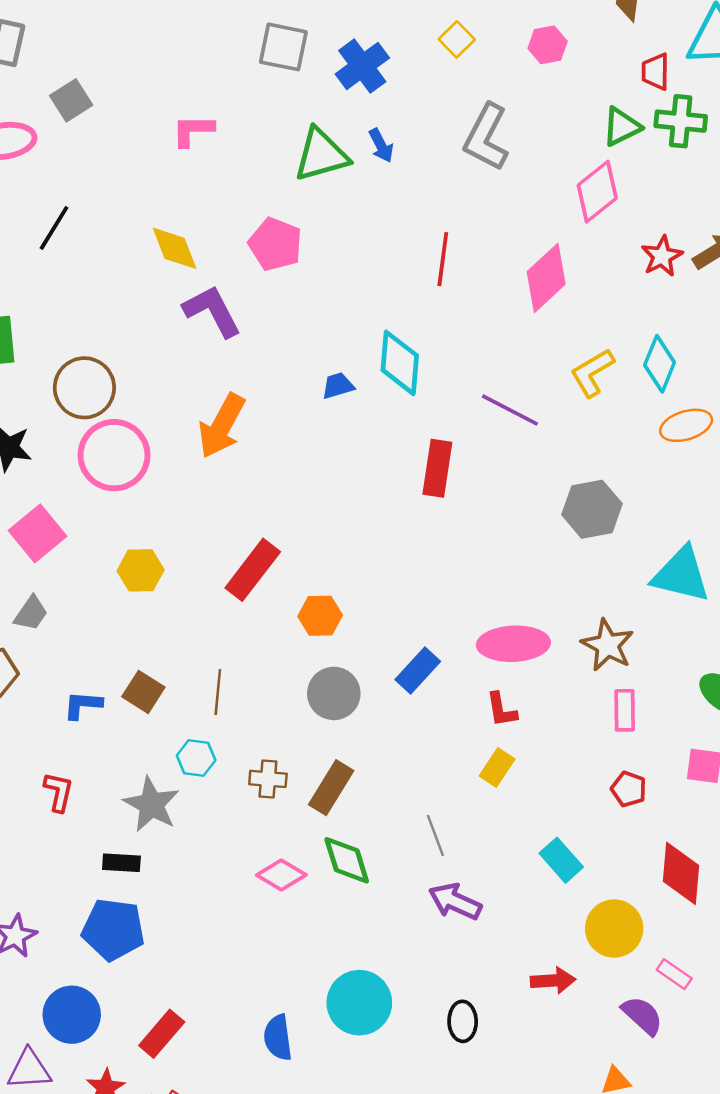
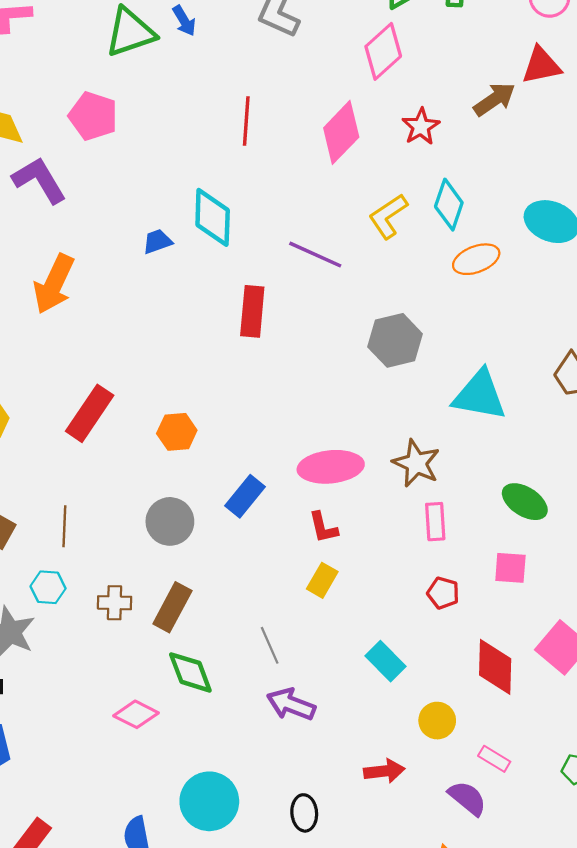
red star: (662, 256) -> (421, 127), moved
orange hexagon: (320, 616) -> (177, 432), moved
pink diamond: (281, 875) -> (136, 714), moved
yellow circle: (614, 929) -> (437, 721), size x0.7

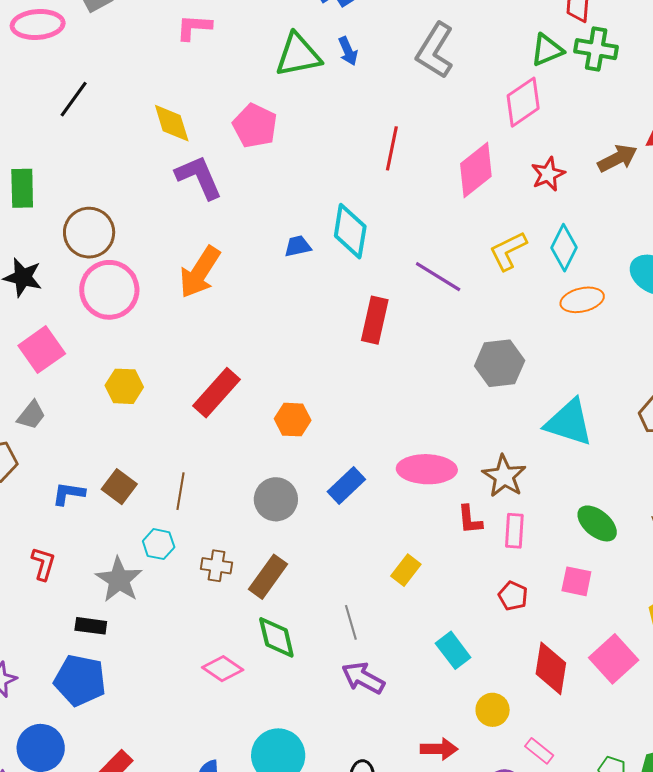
red L-shape: (323, 527) -> (470, 520), moved

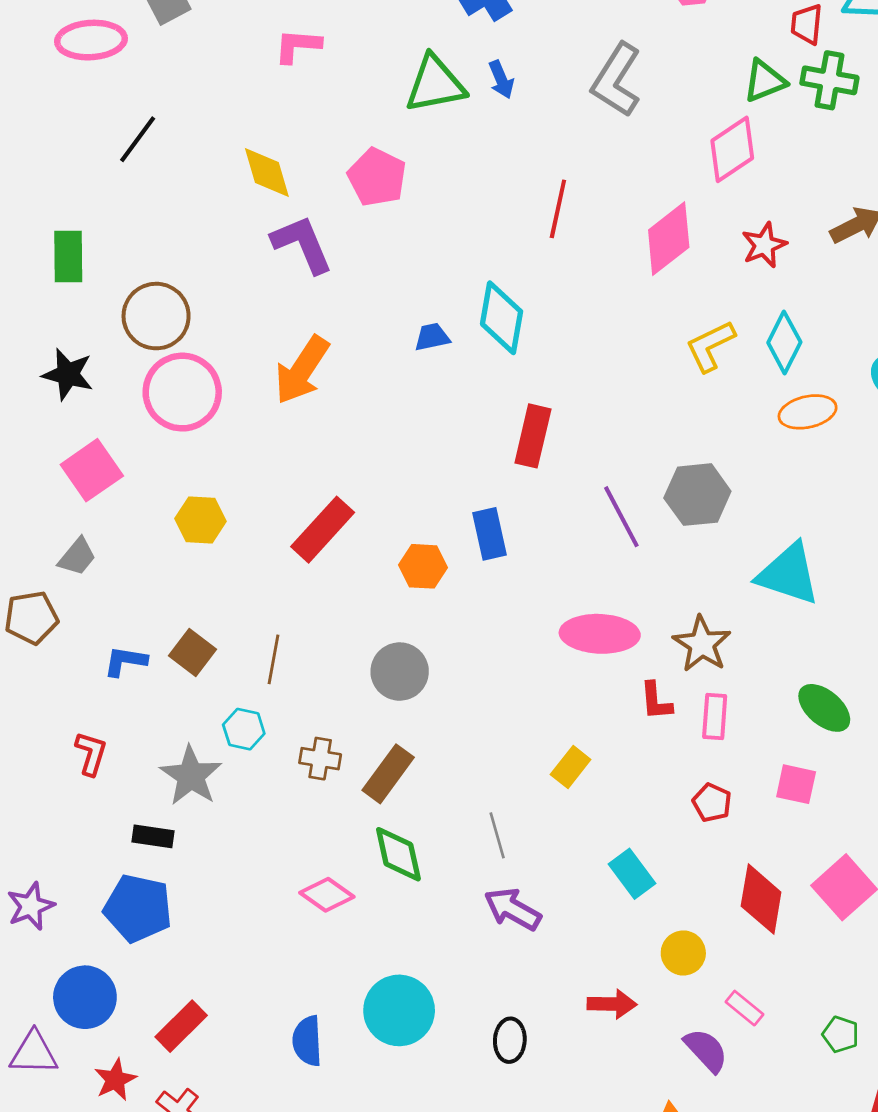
purple line: (438, 277) -> (621, 517), moved, turned 30
blue rectangle: (346, 485) -> (490, 534), moved, turned -60

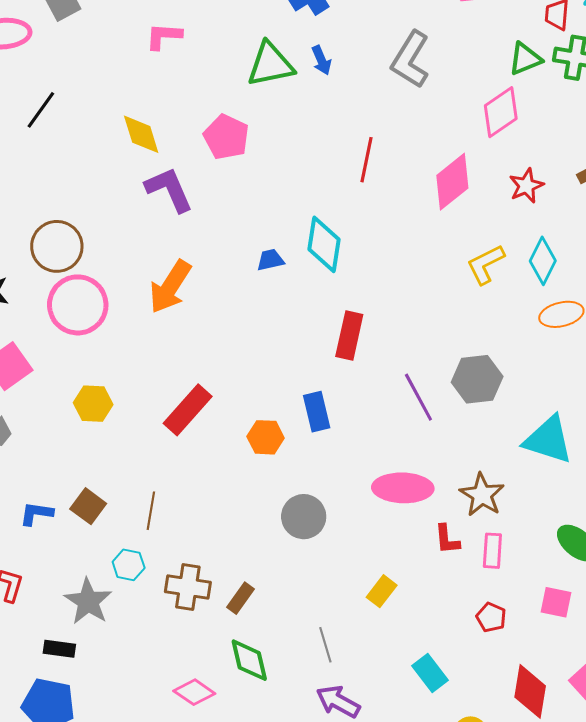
gray circle: (400, 672) -> (304, 517), moved
brown cross: (320, 759) -> (188, 587), size x1.4
brown rectangle: (388, 774) -> (241, 598), size x0.7

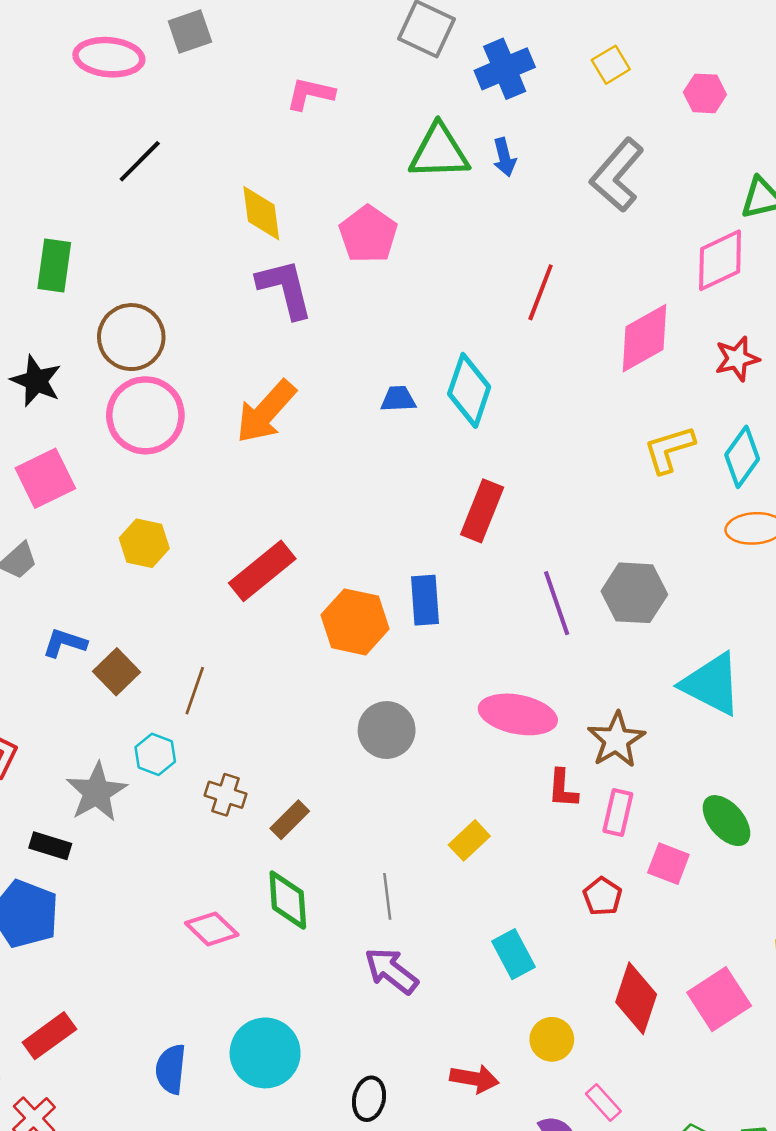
orange hexagon: (266, 437) -> (355, 622), size x1.4
blue L-shape: (36, 513) -> (65, 643), moved
brown cross: (188, 587) -> (226, 795), size x0.7
pink square: (556, 602) -> (668, 864), moved

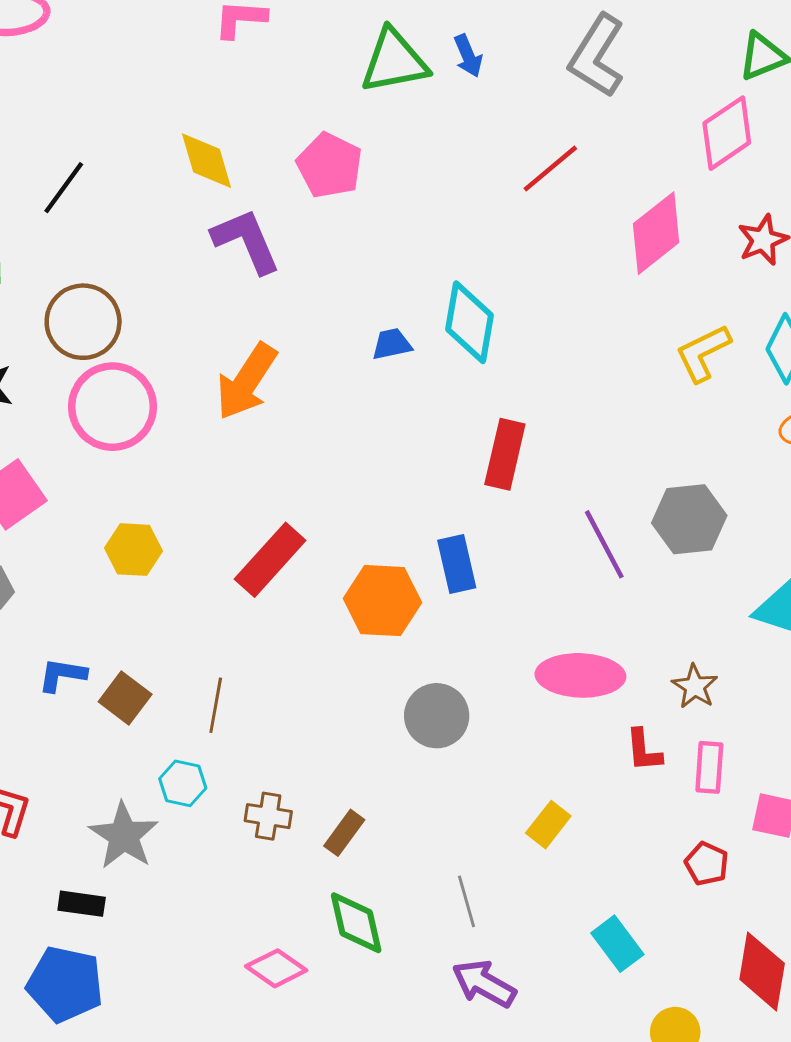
black line: (140, 161) -> (64, 188), moved
red line: (541, 292) -> (550, 169), moved, turned 38
brown star: (616, 740) -> (695, 686), size x0.7

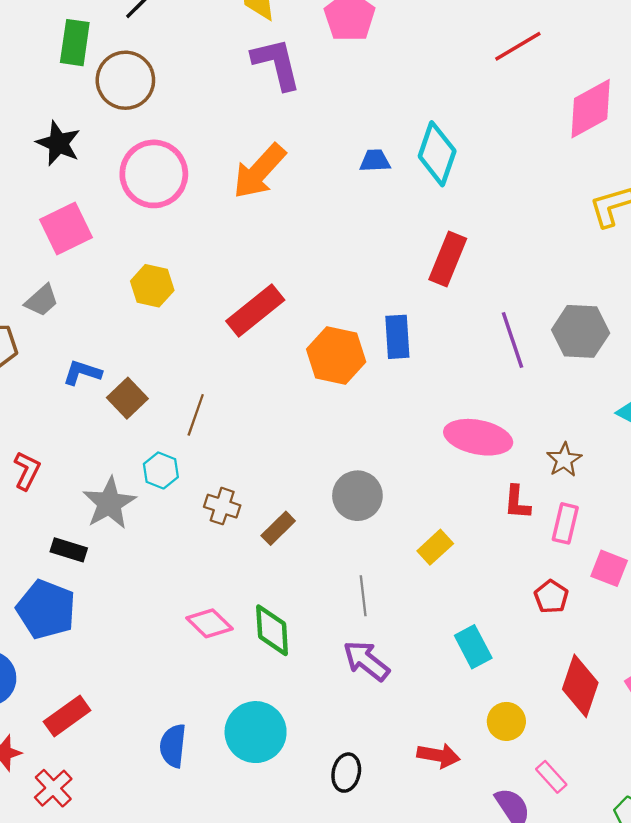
brown circle: (83, 322) -> (125, 80), moved
gray circle: (437, 716) -> (357, 496), moved
green diamond: (356, 923) -> (272, 630), moved

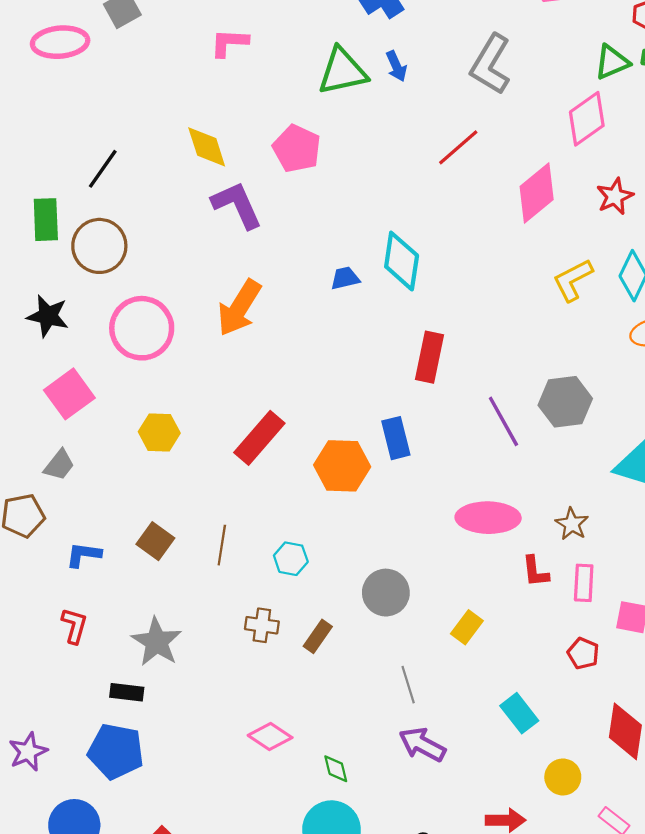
blue L-shape: (82, 373) -> (84, 555), moved
cyan hexagon: (161, 470) -> (291, 559), moved
green diamond: (272, 630) -> (336, 769), moved, size x0.6

